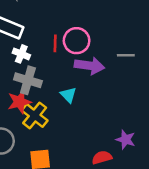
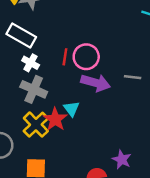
red star: (19, 102) -> (55, 119), moved, turned -30

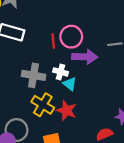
white cross: (31, 63) -> (60, 72), moved
red star: (55, 119) -> (66, 111), moved

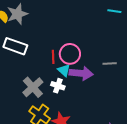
gray cross: (34, 75) -> (33, 87), turned 35
cyan triangle: (70, 84) -> (64, 70), moved

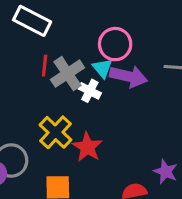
red line: (53, 57) -> (45, 66), moved
gray cross: (33, 87) -> (68, 74), moved

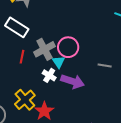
gray cross: (68, 74) -> (44, 49), moved
purple arrow: (128, 76) -> (73, 81), moved

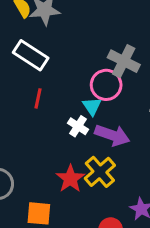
gray cross: (44, 49) -> (124, 61), moved, turned -35
yellow cross: (25, 100) -> (100, 172), moved

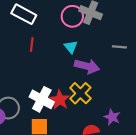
pink circle: (106, 85) -> (72, 16), moved
white cross: (78, 126) -> (42, 99), moved, size x1.6

